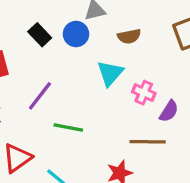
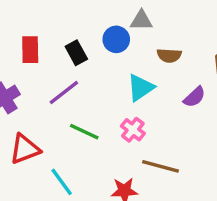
black rectangle: (40, 35) -> (76, 53), moved
pink cross: (144, 93) -> (133, 130), moved
purple semicircle: (169, 111) -> (194, 97), moved

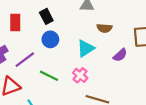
blue circle: (116, 39) -> (50, 39), moved
black rectangle: (76, 53) -> (46, 16), moved
purple line: (64, 92) -> (25, 60), moved

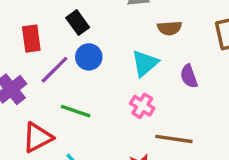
purple semicircle: (120, 55) -> (189, 76), moved, turned 120
purple line: (25, 60) -> (54, 70), moved
green line: (49, 76) -> (76, 111), moved

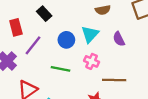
blue circle: (89, 57) -> (66, 40), moved
green line: (76, 111) -> (61, 69), moved

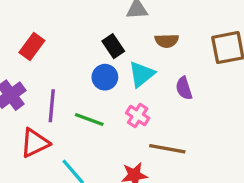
black rectangle: (44, 14) -> (113, 46), moved
red rectangle: (16, 27) -> (32, 47), turned 42
purple line: (33, 45) -> (52, 106), moved, turned -42

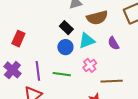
brown semicircle: (167, 41) -> (97, 18), size x1.5
cyan triangle: (142, 74) -> (87, 41), turned 30
pink cross: (138, 116) -> (90, 65), turned 32

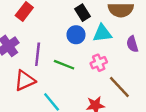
brown line: (112, 81) -> (119, 87), turned 35

